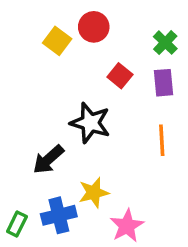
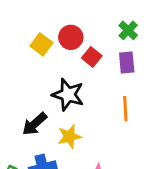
red circle: (94, 27) -> (71, 37), moved
yellow square: (57, 41) -> (41, 44), moved
yellow star: (94, 193) -> (69, 137), moved

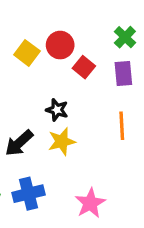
black star: (68, 95) -> (57, 110), size x0.6
yellow star: (69, 137) -> (62, 141), moved

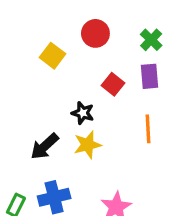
red circle: (60, 45) -> (95, 33), moved
red square: (84, 67) -> (113, 84), moved

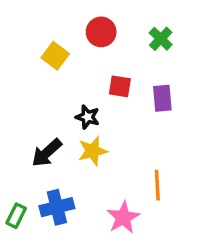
purple rectangle: (150, 76) -> (162, 98), moved
red square: (113, 84) -> (120, 86), turned -30
orange line: (148, 129) -> (157, 185), moved

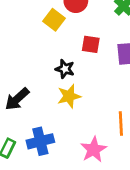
yellow square: (55, 56) -> (54, 20), moved
black arrow: (47, 153) -> (17, 99), moved

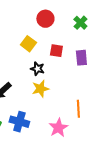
yellow square: (54, 20) -> (28, 44), moved
blue cross: (40, 141) -> (19, 122), turned 30

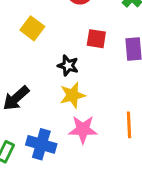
yellow square: (28, 44) -> (32, 28), moved
pink star: (58, 128) -> (83, 129), moved, turned 30

